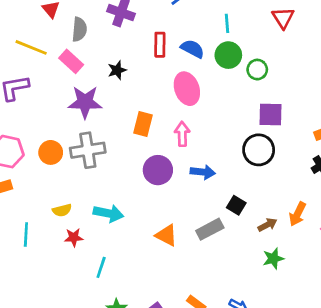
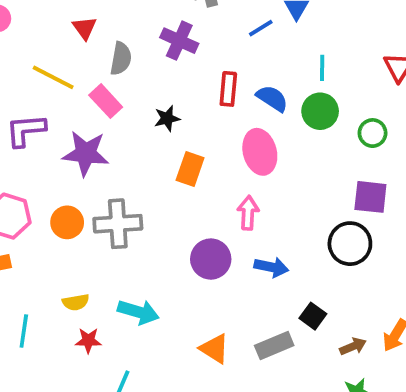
green circle: (257, 70) -> (373, 133), moved
purple star: (85, 102) -> (86, 153), moved
orange rectangle: (143, 124) -> (190, 169), moved

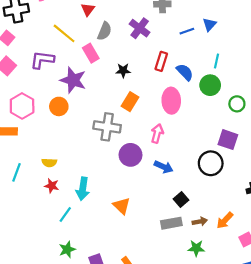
orange circle: (67, 222) -> (59, 106), moved
gray cross: (118, 224) -> (107, 127), moved
cyan arrow: (138, 312) -> (83, 189), moved, turned 70
gray rectangle: (274, 345) -> (171, 223), moved

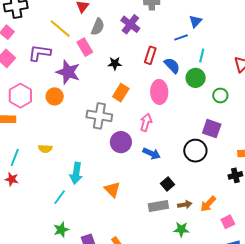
blue line: (187, 31) -> (181, 37), moved
red star: (52, 186) -> (12, 179), moved

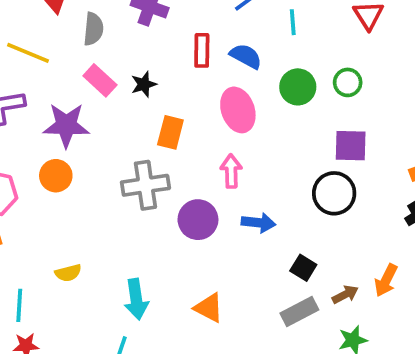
pink rectangle: (85, 47) -> (100, 80), moved
green circle: (196, 78) -> (298, 87), moved

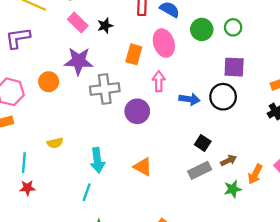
purple star: (66, 125) -> (79, 61), moved
orange rectangle: (170, 132) -> (134, 54), moved
blue arrow: (258, 223) -> (189, 99), moved
orange arrow: (386, 280) -> (255, 174), moved

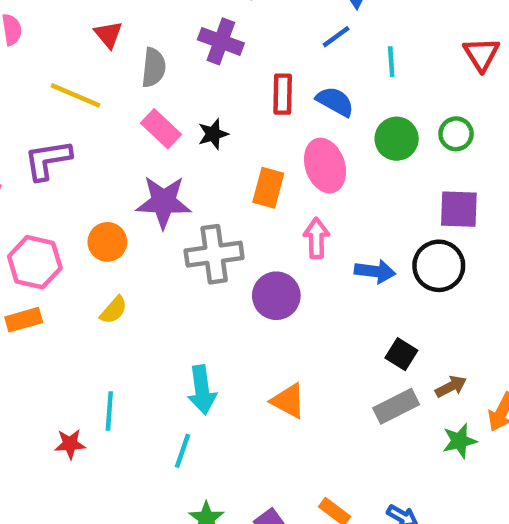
yellow semicircle: (55, 143) -> (114, 310), moved, turned -35
cyan line: (24, 163) -> (109, 411), moved

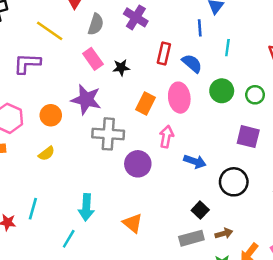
blue line: (336, 37) -> (200, 28), turned -70
black circle: (439, 266) -> (234, 182), moved

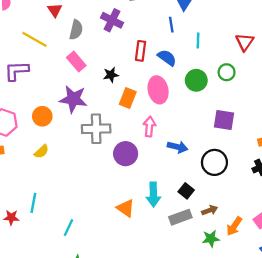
black star: (121, 68) -> (111, 75), moved
green circle: (255, 95) -> (227, 72), moved
cyan arrow: (86, 207) -> (153, 194), moved

